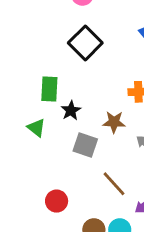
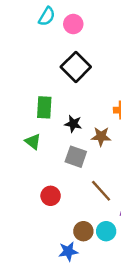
black star: (71, 111) -> (73, 124), moved, turned -30
red circle: (57, 201) -> (51, 196), moved

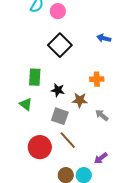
brown line: (101, 191) -> (68, 140), moved
red circle: (51, 196) -> (40, 147), size x1.5

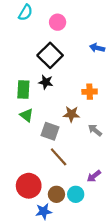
pink circle: (58, 11) -> (58, 22), moved
black star: (58, 90) -> (46, 82), moved
green triangle: (26, 104) -> (27, 115), moved
red circle: (40, 147) -> (29, 186), moved

